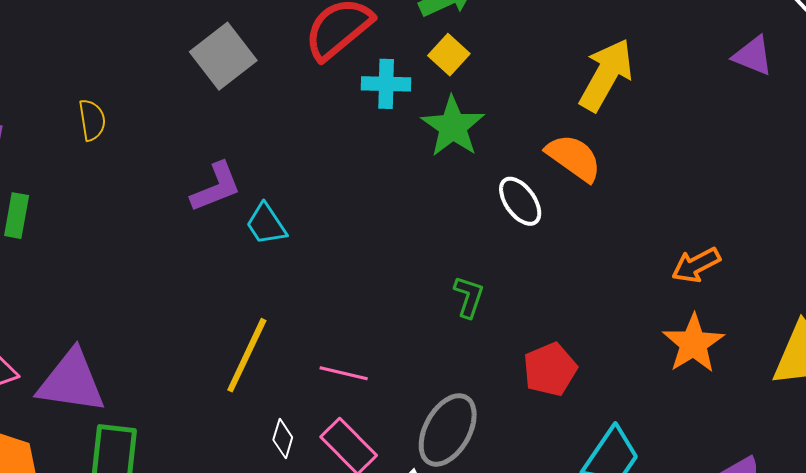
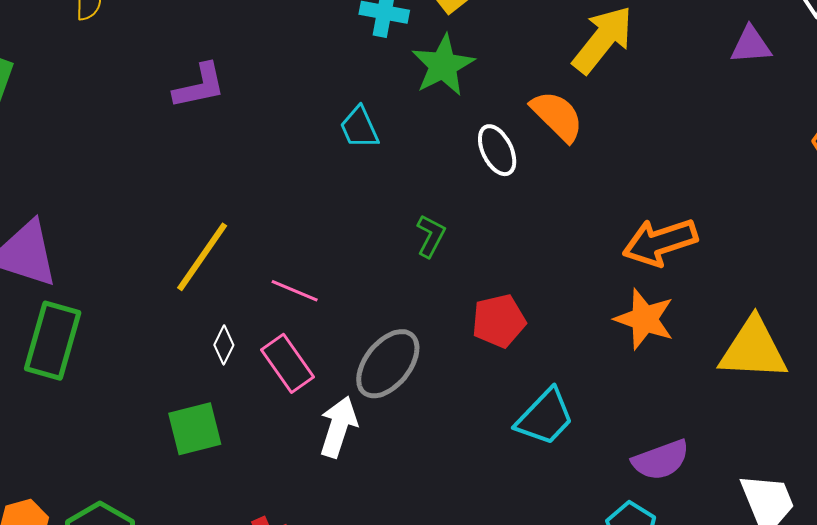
purple triangle: (753, 56) -> (751, 45), turned -36
cyan trapezoid: (266, 224) -> (359, 128), moved
orange arrow: (696, 265) -> (660, 242), size x1.5
orange star: (693, 344) -> (644, 319), turned -30

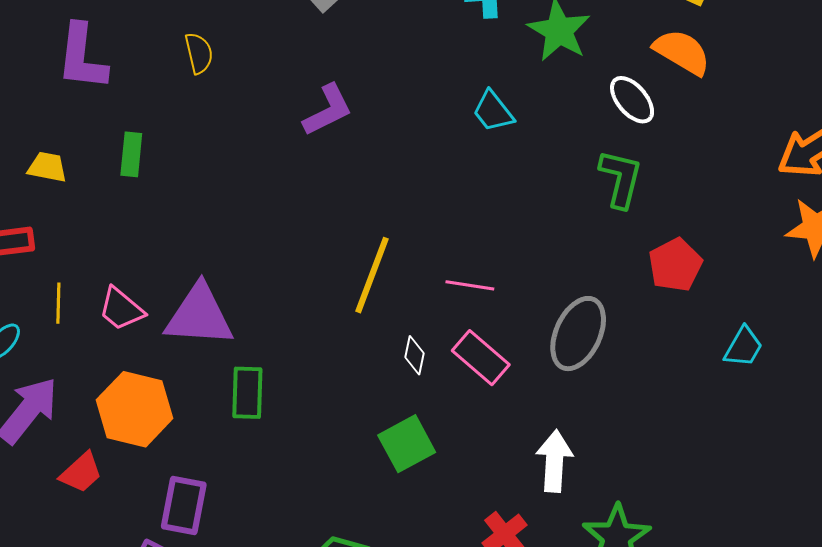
green L-shape: (431, 236) -> (621, 179), moved, size x1.4
green rectangle: (53, 341) -> (247, 393), size x0.7
cyan trapezoid: (545, 417) -> (743, 347), size x0.7
white arrow: (338, 427) -> (554, 461), moved

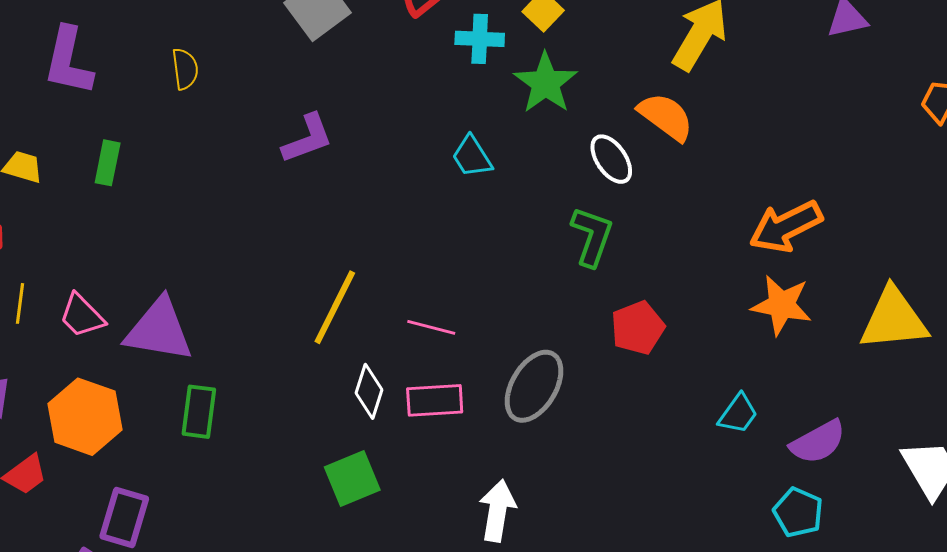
cyan trapezoid: (743, 347) -> (738, 414), moved
white diamond: (414, 355) -> (369, 391), size x1.4
pink rectangle: (481, 358) -> (435, 400), turned -50

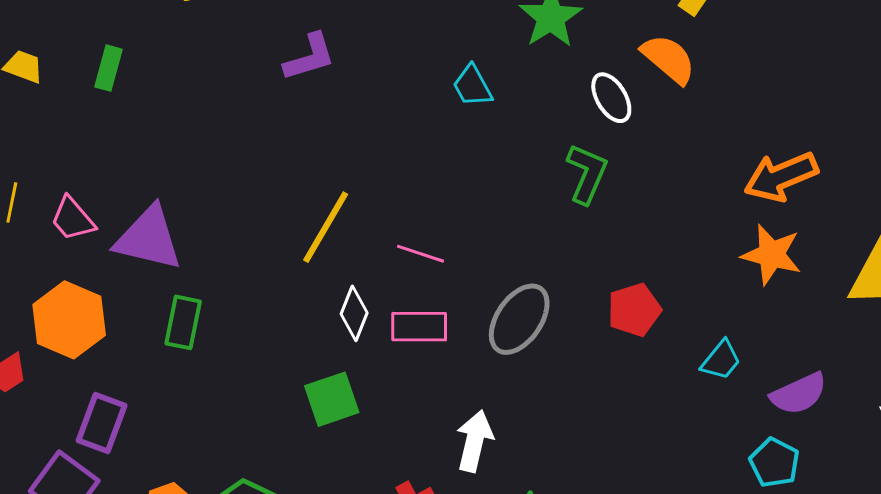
red pentagon: (638, 328) -> (634, 310), moved

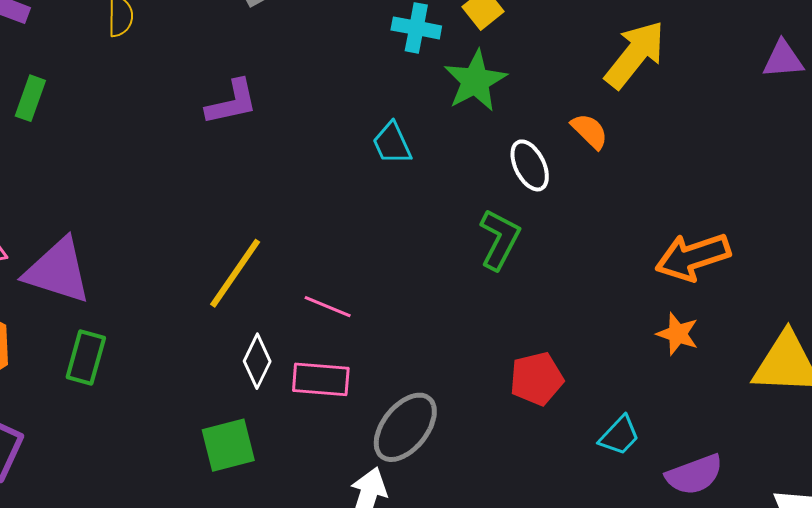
orange semicircle: (669, 59) -> (590, 131), size x0.7
orange star: (772, 255) -> (678, 334), size x0.7
gray ellipse: (519, 319) -> (405, 427), moved

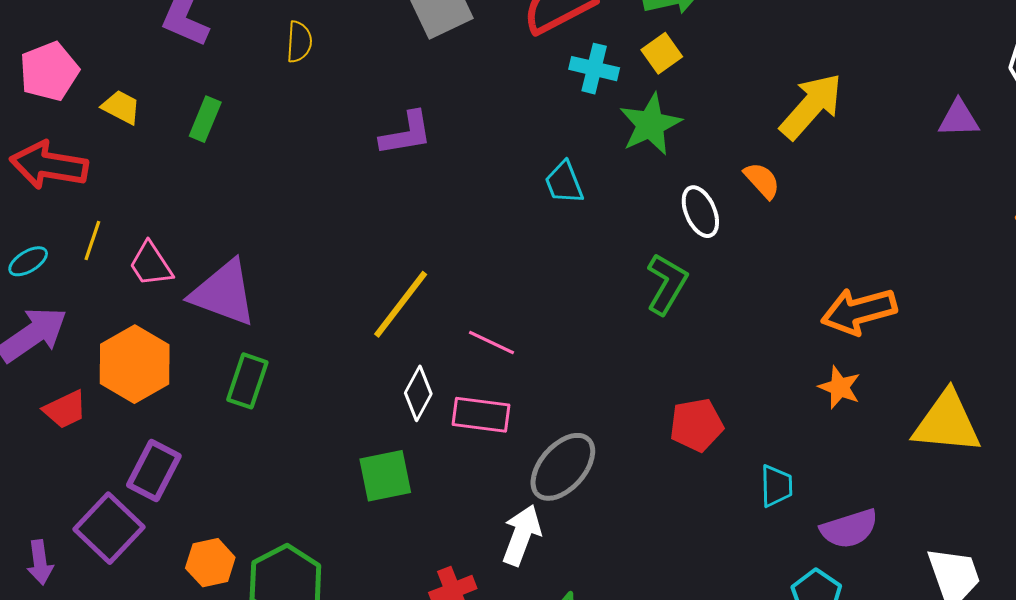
cyan trapezoid: (619, 436) -> (776, 486), turned -48

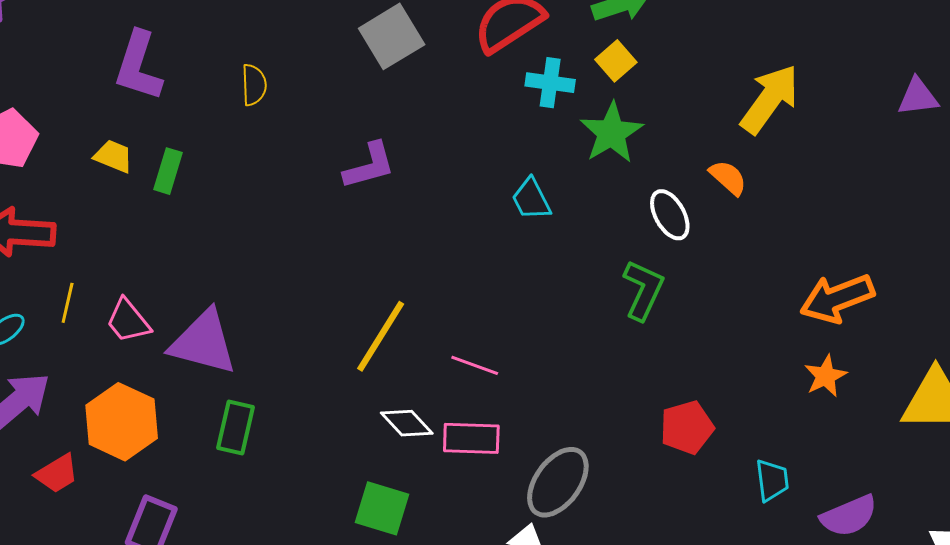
yellow trapezoid: (121, 107) -> (113, 156), moved
orange star: (840, 387) -> (826, 376), turned 30
white diamond: (418, 393) -> (407, 423), turned -66
green square: (385, 476) -> (382, 508), turned 34

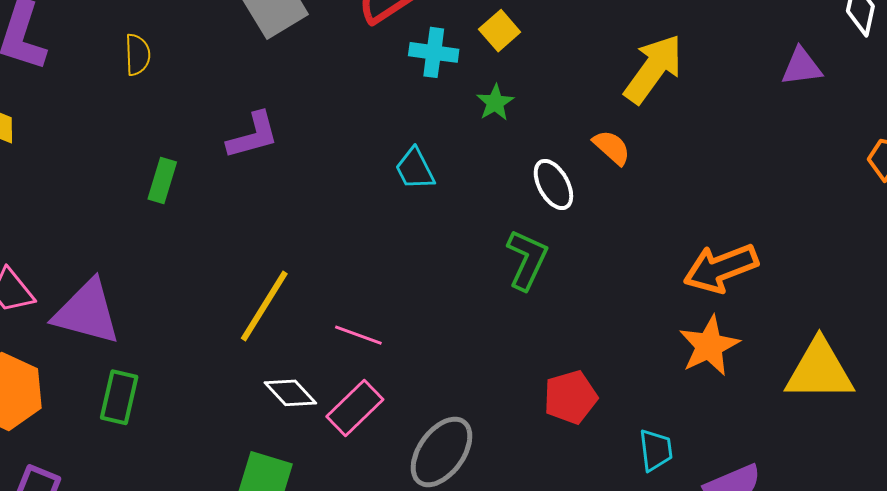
green star: (611, 133) -> (495, 103), size x0.6
green rectangle: (168, 171) -> (162, 181), moved
orange star: (826, 376) -> (709, 346), size x1.4
pink rectangle: (471, 438) -> (355, 408), turned -46

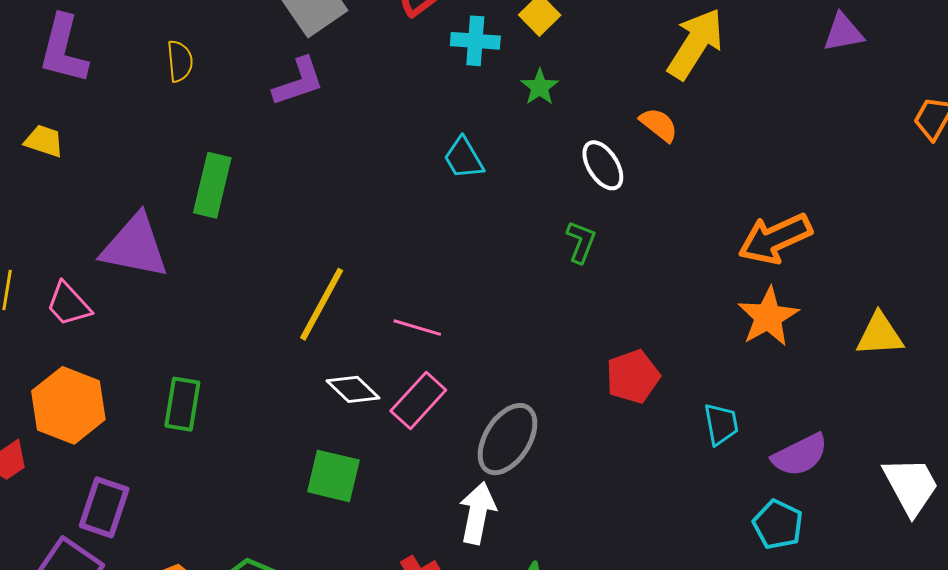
purple L-shape: (253, 136) -> (298, 82), moved
green rectangle: (162, 181) -> (212, 185), size x1.4
green L-shape: (527, 260) -> (581, 242), size x0.7
purple triangle: (87, 312) -> (135, 246), moved
yellow triangle: (819, 370) -> (880, 335), size x0.7

